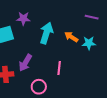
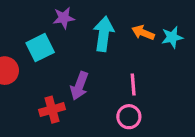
pink circle: (39, 87) -> (129, 117), moved

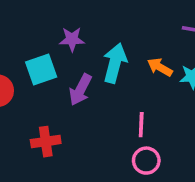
purple arrow: (79, 86) -> (80, 90), moved
pink circle: (129, 117) -> (146, 161), moved

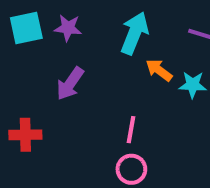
cyan arrow: (115, 63) -> (134, 33), moved
cyan square: (41, 70) -> (26, 28), moved

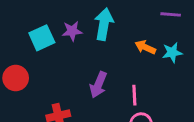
cyan arrow: (134, 33) -> (104, 24), moved
purple arrow: (70, 84) -> (98, 85), moved

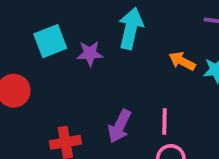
purple star: (72, 31) -> (90, 54), moved
purple arrow: (98, 85) -> (119, 126), moved

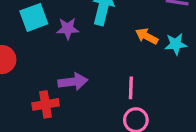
purple arrow: (119, 126) -> (73, 82), moved, turned -124

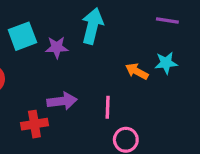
orange arrow: (147, 36) -> (137, 71), moved
pink line: (131, 88) -> (108, 107), moved

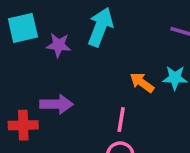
pink line: (108, 107) -> (121, 120), moved

